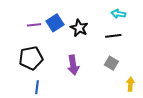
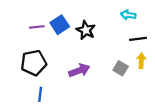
black line: (113, 36) -> (138, 39), moved
purple arrow: (73, 65) -> (79, 70), turned -102
yellow arrow: (130, 84) -> (141, 61), moved

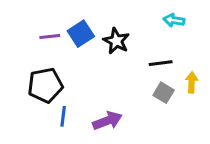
black line: (138, 39) -> (161, 63), moved
purple arrow: (79, 70) -> (107, 121), moved
blue line: (40, 94) -> (63, 116), moved

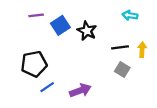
purple line: (50, 37) -> (36, 15), moved
yellow arrow: (192, 82) -> (142, 50), moved
blue line: (63, 116) -> (47, 87), turned 48

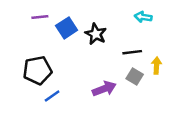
yellow arrow: (142, 50) -> (157, 66), moved
purple arrow: (80, 90) -> (104, 89), moved

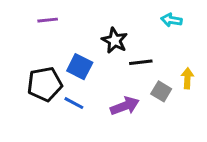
blue square: (67, 28) -> (80, 67), moved, turned -30
black line: (132, 52) -> (141, 62), moved
blue line: (52, 96) -> (74, 103), moved, turned 63

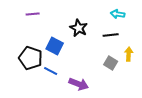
black line: (141, 62) -> (111, 35), moved
black pentagon: (45, 84) -> (31, 58), turned 30
purple arrow: (125, 106) -> (79, 84), moved, turned 42

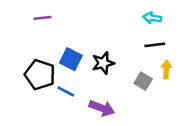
black star: (79, 28) -> (103, 63), moved, turned 30
black line: (111, 35) -> (155, 45), moved

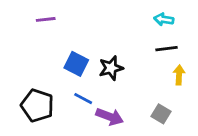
black pentagon: (40, 75) -> (37, 106), moved
gray square: (143, 81) -> (161, 114), moved
blue line: (66, 91) -> (83, 99), moved

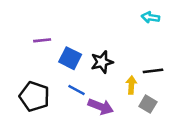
purple line: (46, 19) -> (42, 40), moved
black line: (167, 49) -> (153, 71), moved
yellow arrow: (179, 75) -> (131, 85), moved

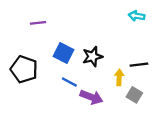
purple line: (42, 40) -> (38, 23), moved
black pentagon: (34, 96) -> (24, 69), moved

